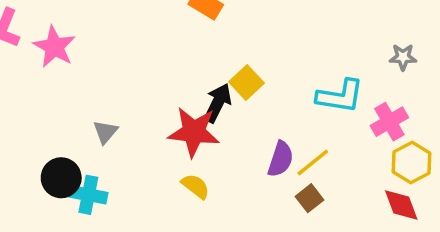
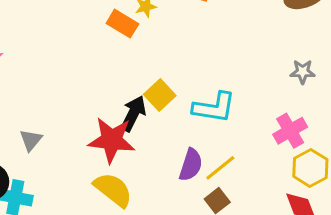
cyan L-shape: (340, 96) -> (214, 107), moved
yellow semicircle: (196, 186) -> (113, 190), size x1.5

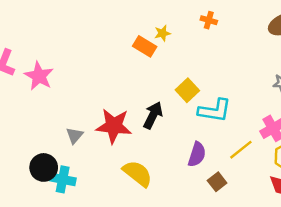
yellow square: (160, 95) -> (187, 90), moved
red star: (112, 140) -> (114, 126), moved
yellow line: (220, 168) -> (241, 150), moved

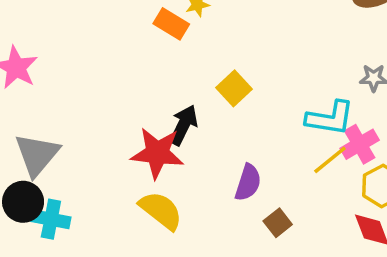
cyan L-shape: (215, 110) -> (330, 118), moved
red star: (114, 126) -> (157, 153), moved
gray triangle: (75, 135) -> (37, 155), moved, size x1.8
yellow line: (241, 150) -> (330, 160), moved

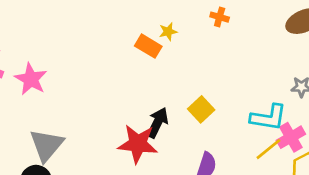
yellow square: (234, 88) -> (201, 109), moved

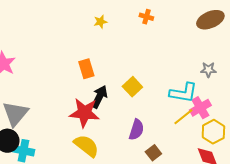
yellow star: (168, 32) -> (100, 22), moved
orange rectangle: (148, 46) -> (86, 69), moved, turned 42

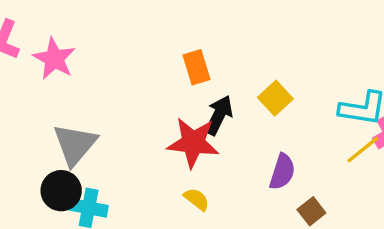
yellow semicircle: (86, 146) -> (197, 199), size x0.6

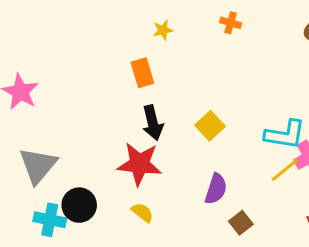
orange rectangle: (197, 67) -> (142, 73), moved
black arrow: (219, 115) -> (153, 123), moved, turned 140
black circle: (61, 191) -> (79, 205), moved

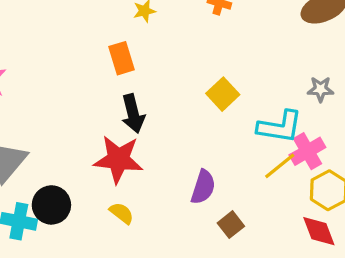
yellow square: (210, 126) -> (223, 94), moved

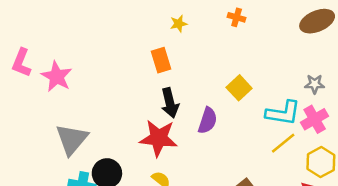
pink cross: (307, 151) -> (315, 119), moved
purple semicircle: (203, 187) -> (208, 121), moved

